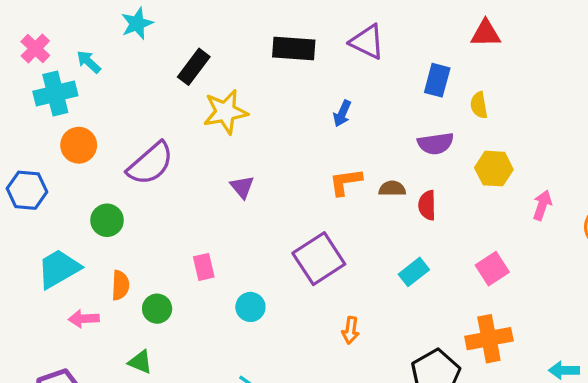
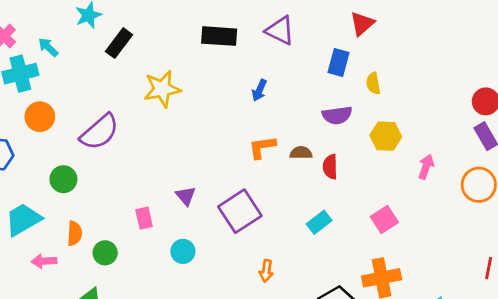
red triangle: (486, 33) -> (362, 24), moved, turned -40
black rectangle: (194, 67) -> (119, 43), moved
purple triangle: (242, 187) -> (186, 196), moved

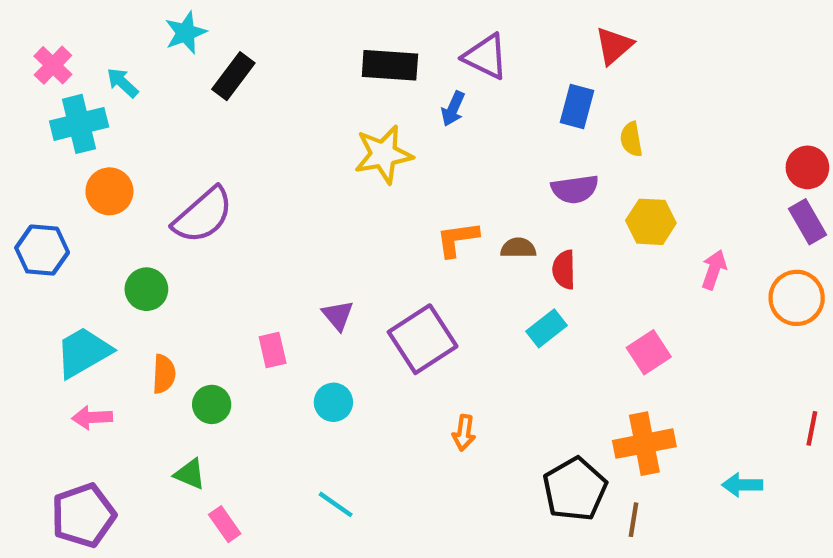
yellow star: (162, 89) -> (383, 154), moved
blue arrow: (259, 90) -> (453, 109), moved
cyan rectangle: (319, 222) -> (547, 328), moved
pink arrow: (44, 261) -> (92, 417), moved

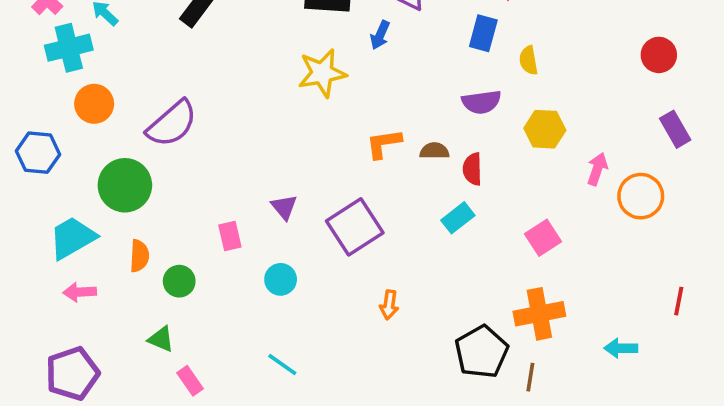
red circle: (807, 167) -> (659, 55), moved
green circle: (146, 289) -> (125, 185), size x1.5
orange circle: (797, 298) -> (641, 196), moved

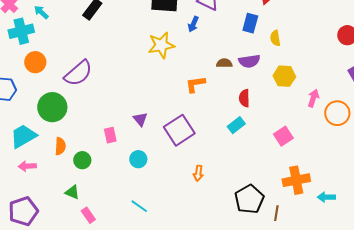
brown semicircle: (434, 151) -> (224, 63), moved
orange cross: (539, 314) -> (296, 180), moved

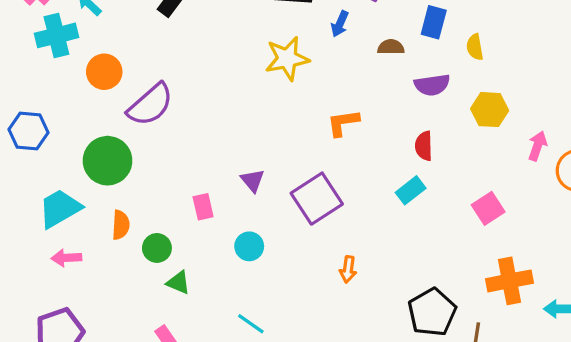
orange circle: (35, 62) -> (104, 72), moved
brown semicircle: (224, 63) -> (391, 47), moved
green triangle: (72, 192) -> (178, 283), moved

